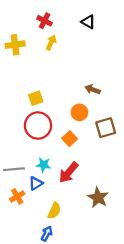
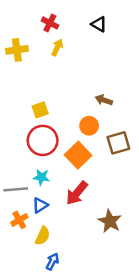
orange square: (70, 139) -> (78, 155), size x1.5
cyan star: (43, 165) -> (41, 177), moved
yellow semicircle: (54, 211) -> (43, 236), moved

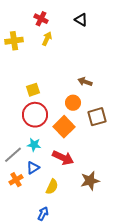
gray line: (16, 189) -> (13, 155), turned -36
red arrow: (77, 193) -> (63, 158), turned -105
brown star: (110, 221) -> (90, 181), turned 30
yellow semicircle: (43, 236) -> (52, 187), moved

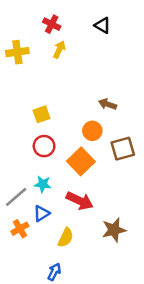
red circle: (35, 115) -> (44, 146), size x0.7

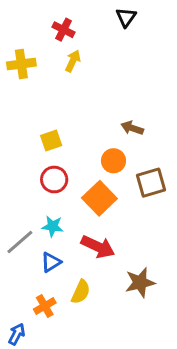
black triangle: (102, 25) -> (126, 17), moved, turned 36
orange cross: (20, 229) -> (45, 306), moved
blue arrow: (54, 272) -> (17, 334), moved

